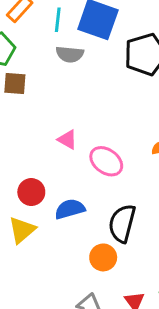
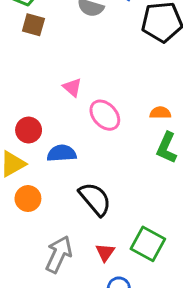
black semicircle: (122, 223) -> (95, 199), moved, turned 114
orange circle: (103, 257) -> (28, 199), moved

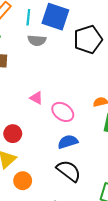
blue semicircle: (62, 153) -> (68, 142), moved

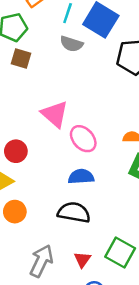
pink triangle: (36, 98) -> (55, 114), size x1.6
black semicircle: (69, 171) -> (74, 212), turned -40

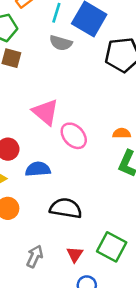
blue semicircle: (81, 177) -> (38, 169), moved
gray arrow: (41, 261) -> (35, 256), size x0.7

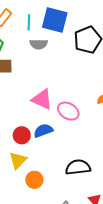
blue semicircle: (38, 169) -> (43, 131), moved

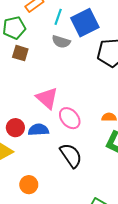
blue square: (55, 20) -> (85, 23), turned 32
black semicircle: (78, 167) -> (71, 155), moved, turned 45
orange circle: (34, 180) -> (29, 185), moved

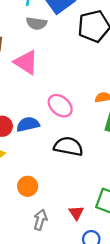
pink triangle: (47, 98) -> (26, 62), moved
black semicircle: (71, 155) -> (68, 146), turned -35

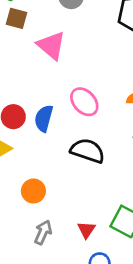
blue semicircle: (28, 124) -> (44, 118), turned -70

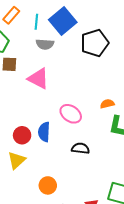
black semicircle: (88, 151) -> (80, 148), size x0.7

